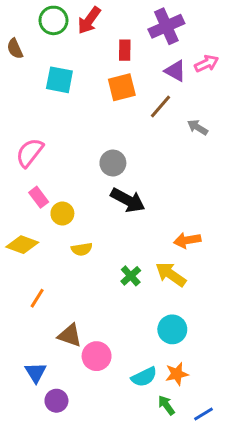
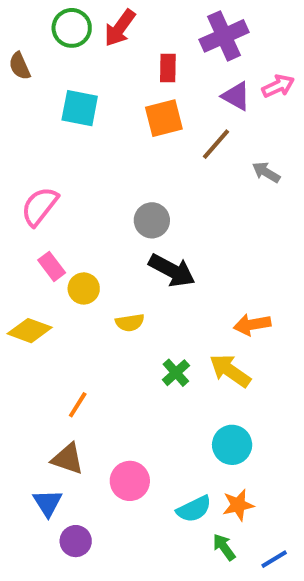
yellow semicircle: (82, 249) -> (130, 323), moved
orange line: (37, 298) -> (78, 405), moved
brown triangle: (70, 335) -> (68, 459), moved

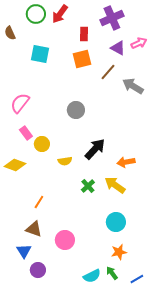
gray arrow: (266, 172) -> (133, 86), size x1.5
black arrow: (172, 270) -> (95, 149), moved, turned -75
cyan semicircle: (194, 509) -> (92, 276), moved

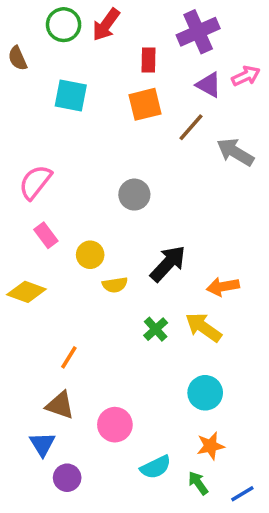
yellow circle: (42, 144) -> (90, 255), moved
cyan semicircle: (92, 276) -> (156, 467), moved

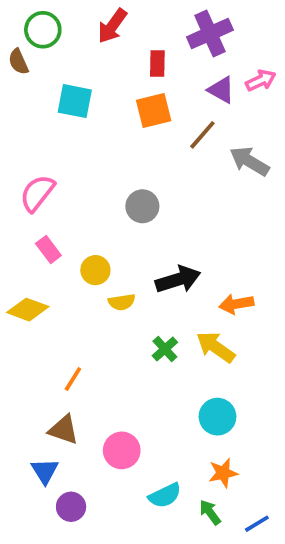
green circle: (64, 25) -> (43, 30), moved
black arrow: (168, 264) -> (178, 280), turned 30

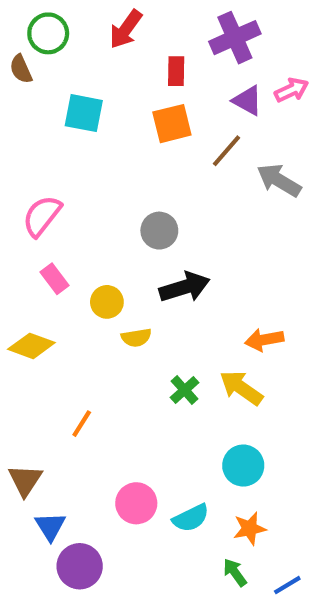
black arrow: (178, 280) -> (185, 287), moved
brown triangle: (63, 430) -> (25, 480), moved, turned 44
cyan semicircle: (165, 495) -> (191, 518), moved
purple circle: (71, 507) -> (80, 566), size x1.4

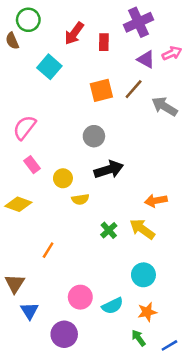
red arrow: (126, 29) -> (74, 33), moved
cyan square: (84, 113) -> (49, 67), turned 30
orange square: (172, 124) -> (101, 90), moved
purple circle: (80, 566) -> (64, 334), moved

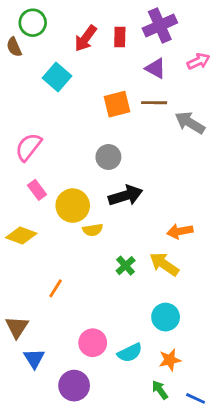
red rectangle: (104, 42) -> (120, 37), moved
purple triangle: (146, 59) -> (156, 68), moved
brown line: (134, 89) -> (154, 103), turned 50
yellow circle: (63, 178) -> (73, 206), size x1.5
blue line: (169, 345) -> (196, 398), turned 56

